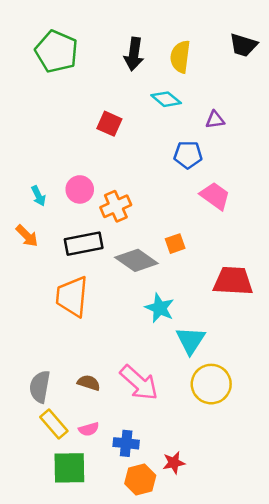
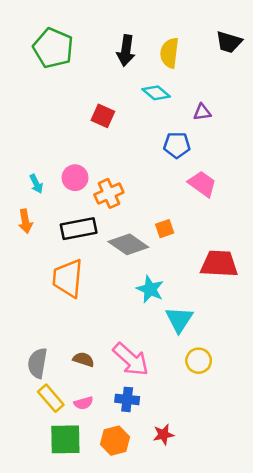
orange arrow: (27, 236) -> (25, 221), turned 35
yellow circle: (211, 384) -> (199, 361), size x0.7
blue cross: (126, 443) -> (127, 399), moved
orange hexagon: (140, 479) -> (115, 441), moved

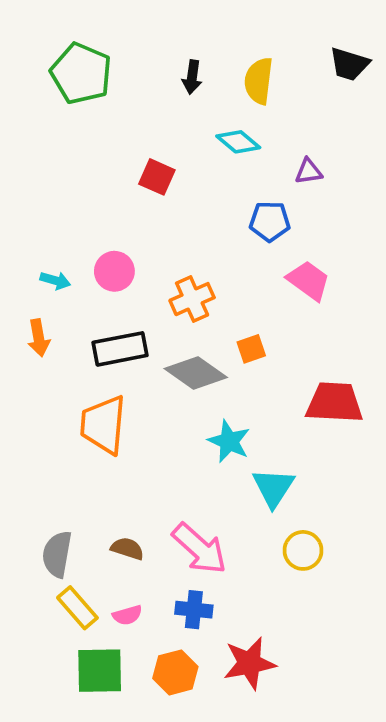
black arrow: (126, 50) -> (192, 77), size x0.7
cyan arrow: (36, 184) -> (55, 281), turned -48
orange cross: (109, 193) -> (192, 299), moved
red star: (163, 435) -> (249, 663), size x1.6

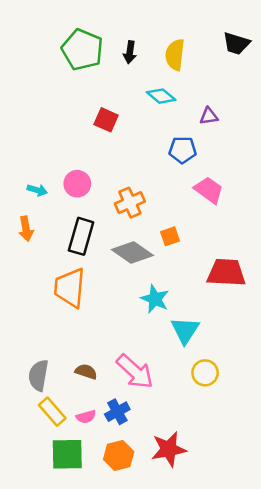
green pentagon: (81, 73) -> (82, 50), moved
black rectangle: (120, 349) -> (81, 236), turned -63
blue cross: (194, 610) -> (117, 412), moved, turned -35

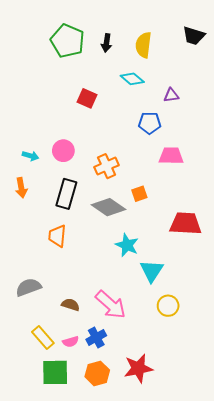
pink trapezoid: (209, 190) -> (171, 156), turned -35
orange trapezoid: (70, 288) -> (57, 236), size x0.7
gray semicircle: (38, 375) -> (28, 287), moved, turned 60

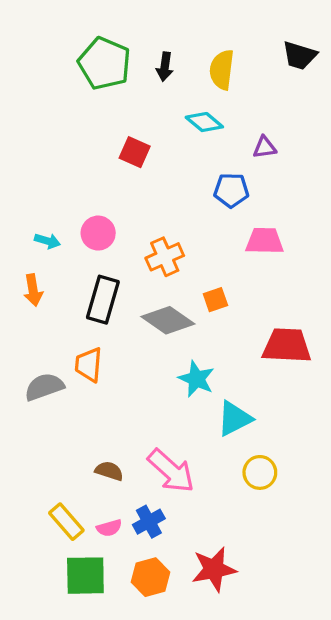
cyan triangle: (152, 271) -> (234, 419), turned 30
gray semicircle: (28, 287) -> (44, 387), moved

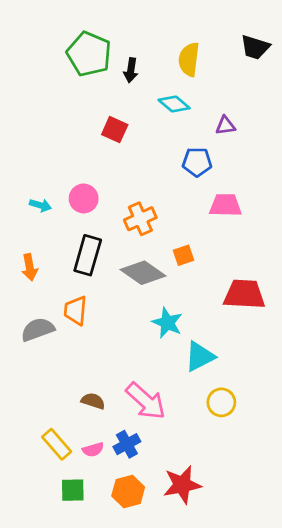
black arrow: (165, 67) -> (131, 70), moved
orange arrow: (33, 290) -> (30, 267), moved
green square: (85, 576) -> (73, 490), size x0.7

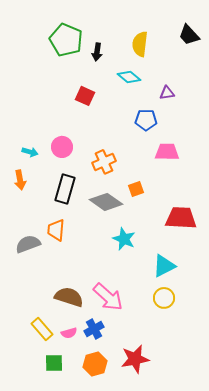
black trapezoid: (255, 47) -> (189, 35), turned 30
orange arrow: (30, 267) -> (20, 180), moved
cyan triangle: (200, 356) -> (164, 266), moved
brown semicircle: (93, 401) -> (69, 297), size x1.6

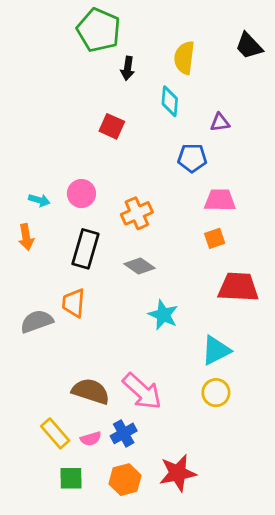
green pentagon: (66, 40) -> (99, 30), moved
cyan diamond: (129, 77) -> (170, 101), turned 55
orange square: (136, 189) -> (215, 238), moved
gray diamond: (106, 202) -> (139, 266), size x0.7

